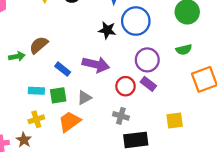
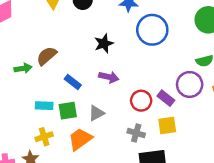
black star: (107, 30) -> (104, 43), moved, turned -30
purple circle: (147, 60) -> (190, 84), moved
purple arrow: (96, 64) -> (109, 77), size x0.7
yellow square: (175, 120) -> (167, 126), moved

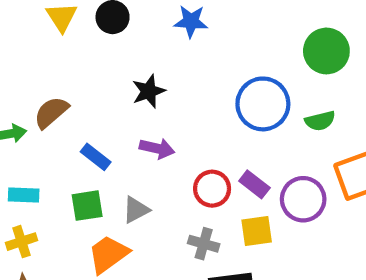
blue circle: (152, 30) -> (263, 104), moved
purple circle: (190, 84) -> (303, 199), moved
cyan rectangle: (44, 106) -> (24, 195), moved
yellow cross: (44, 137) -> (21, 242), moved

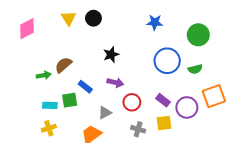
blue star: (191, 21) -> (155, 22), moved
red circle: (212, 189) -> (132, 102), moved
green square: (87, 206) -> (70, 100), moved

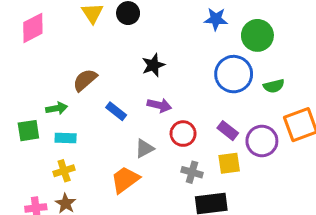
green circle: (198, 35) -> (257, 35), moved
green arrow: (44, 75) -> (57, 108), moved
green square: (70, 100) -> (28, 131), moved

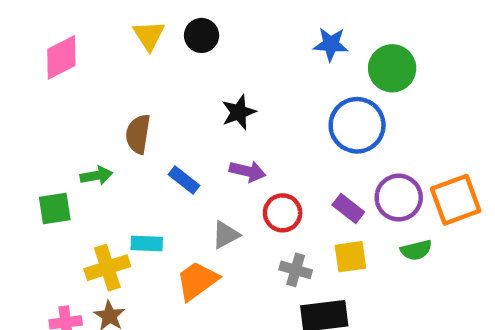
brown semicircle: (85, 80) -> (138, 134), turned -40
green semicircle: (274, 86) -> (416, 250), moved
cyan rectangle: (66, 138) -> (147, 244), moved
purple circle: (262, 141) -> (399, 198), moved
yellow cross: (64, 171) -> (107, 268), size x1.4

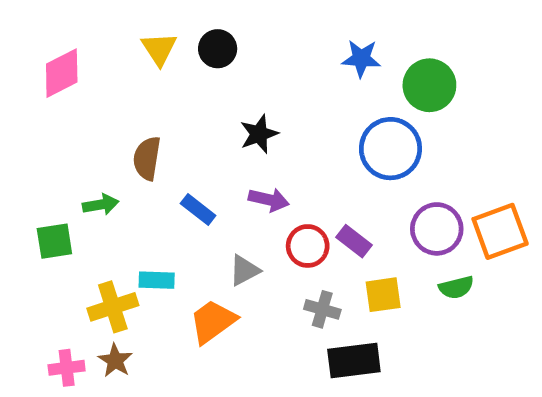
purple rectangle: (348, 208) -> (354, 241), moved

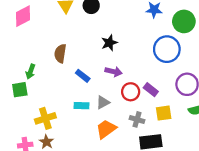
green arrow: (101, 205) -> (30, 72), moved, turned 120
cyan rectangle: (157, 280) -> (82, 106), moved
orange trapezoid: (213, 321) -> (106, 129), moved

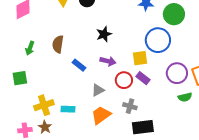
green arrow: (30, 72) -> (30, 48), moved
cyan rectangle: (82, 106) -> (68, 109), moved
yellow square: (164, 113) -> (140, 58), moved

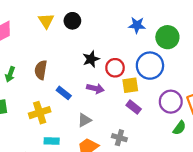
red circle: (124, 80) -> (115, 68), moved
green semicircle: (185, 97) -> (179, 128), turned -40
yellow cross: (44, 105) -> (40, 113), moved

